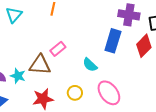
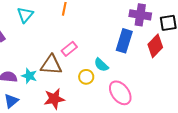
yellow circle: (75, 93) -> (86, 77), moved

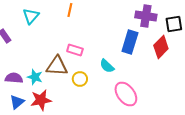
pink rectangle: (69, 49) -> (75, 50), turned 56
yellow circle: (86, 77) -> (80, 79), moved
red star: (54, 99) -> (41, 100), moved

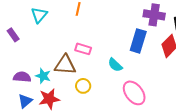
yellow circle: (80, 79) -> (83, 86), moved

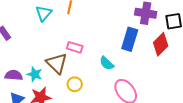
cyan triangle: (39, 15) -> (44, 13), moved
brown triangle: (65, 65) -> (57, 63), turned 40

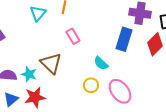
pink rectangle: (75, 47) -> (73, 36), moved, turned 42
yellow circle: (75, 84) -> (91, 85), moved

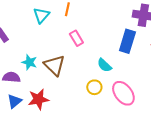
cyan star: (29, 74) -> (29, 62), moved

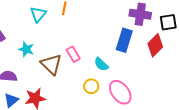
pink rectangle: (76, 38) -> (73, 54), moved
cyan star: (29, 62) -> (26, 49), moved

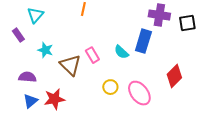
cyan triangle: (38, 14) -> (35, 15), moved
red diamond: (155, 45) -> (174, 76), moved
cyan semicircle: (101, 64) -> (121, 52), moved

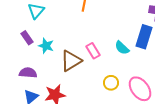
purple rectangle: (18, 35) -> (27, 38), moved
brown triangle: (70, 65) -> (71, 61), turned 45

